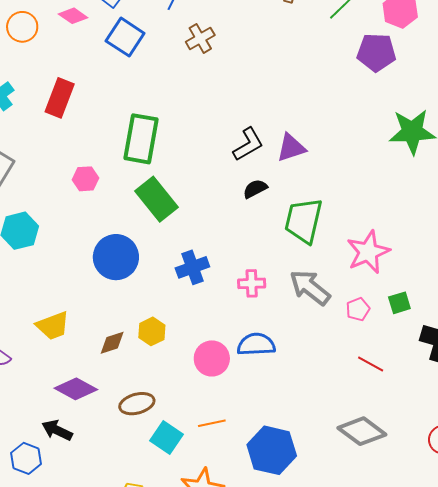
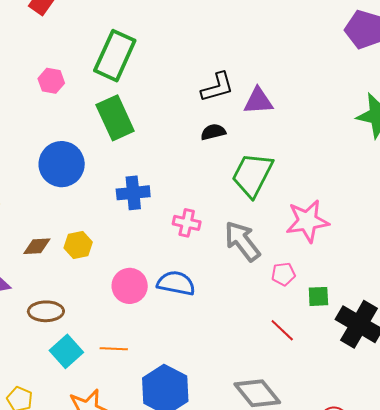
green square: (399, 303) -> (318, 296), moved

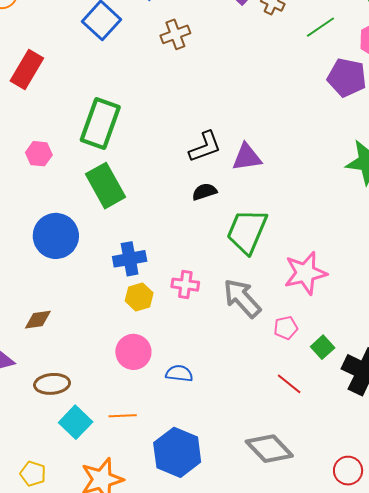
yellow hexagon: (78, 245) -> (139, 297), moved
blue semicircle: (176, 283) -> (179, 373), moved, size x0.7
green square: (318, 296) -> (323, 347), turned -35

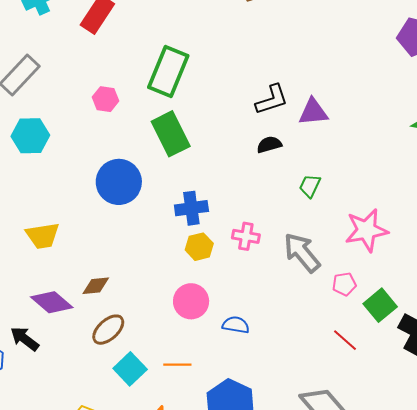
green trapezoid: (247, 231) -> (310, 186), size x0.5
brown diamond: (38, 320) -> (96, 286), moved
green square: (323, 347) -> (380, 305), size x1.4
brown ellipse: (52, 384) -> (108, 330), turned -40

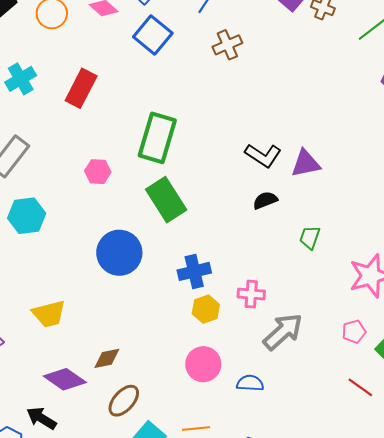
black L-shape: (272, 100) -> (263, 155), turned 57
gray arrow: (302, 253) -> (283, 332), moved, turned 93

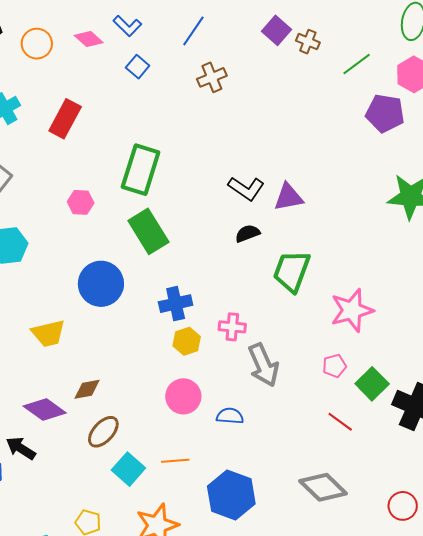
blue square: (153, 35) -> (138, 67), size x0.6
green trapezoid: (310, 237) -> (292, 271), size x1.8
yellow trapezoid: (49, 314) -> (48, 333), moved
gray arrow: (283, 332) -> (263, 365), turned 108

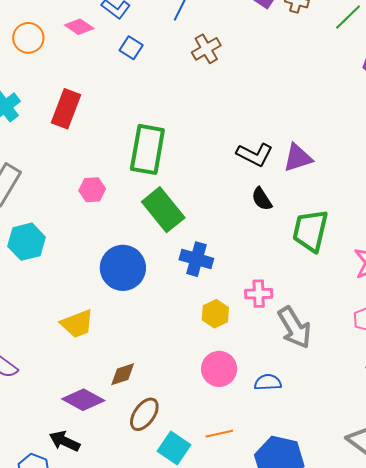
black semicircle: (248, 233) -> (262, 199), turned -95
blue cross: (176, 304) -> (196, 259), moved, turned 36

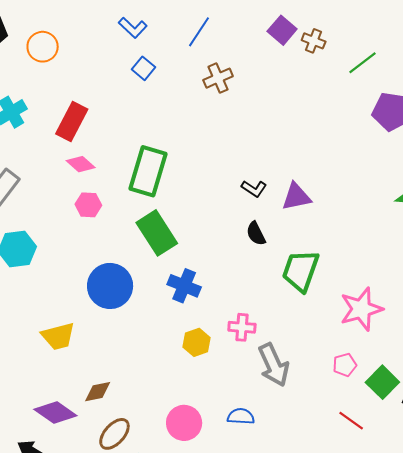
pink diamond: (79, 27) -> (81, 164), moved
black L-shape: (255, 155) -> (254, 189), size x0.7
pink circle: (219, 369) -> (184, 423), moved

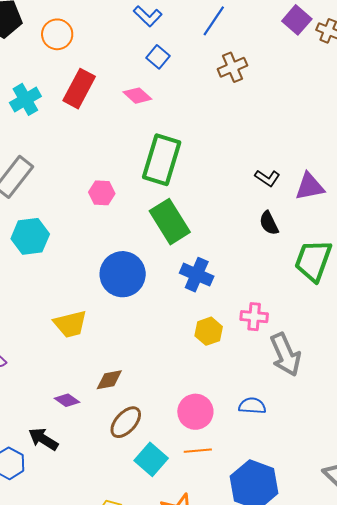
red rectangle: (72, 121) -> (79, 89), moved
pink diamond: (81, 164) -> (137, 96), moved
purple diamond: (55, 412) -> (67, 400), size x0.6

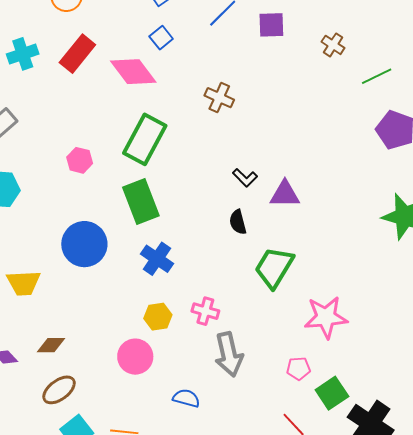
purple square: (297, 20) -> (271, 25), moved, turned 36
brown cross: (232, 67) -> (219, 98), moved, turned 36
pink diamond: (137, 96) -> (133, 72), size x1.6
pink circle: (195, 412) -> (135, 357), moved

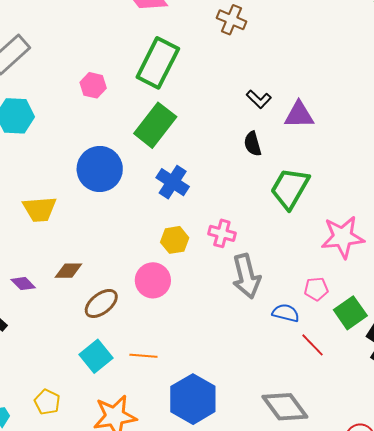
green rectangle: (141, 201) -> (155, 125), turned 60
brown ellipse: (59, 390) -> (101, 303), moved
blue semicircle: (186, 398) -> (286, 313), moved

